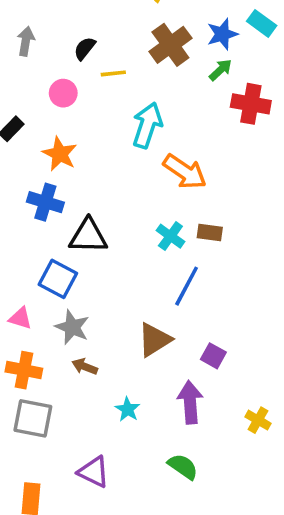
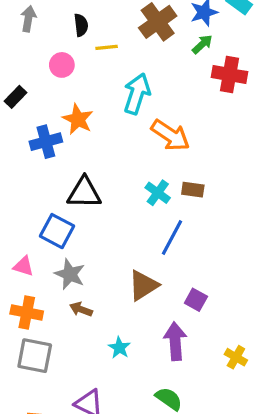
black semicircle: (85, 48) -> (81, 25), turned 135
orange star: (60, 154) -> (78, 119), moved
blue cross: (45, 202) -> (46, 142), moved, turned -32

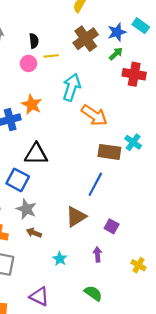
pink circle: (62, 65) -> (28, 63), moved
brown rectangle: (193, 190) -> (109, 152), size x1.5
cyan cross: (158, 193) -> (133, 142), moved
purple arrow: (175, 341) -> (98, 254), size x0.6

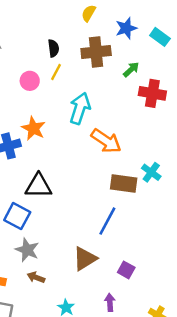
blue star: (117, 32) -> (126, 28), moved
brown cross: (86, 39) -> (96, 52), turned 30
black semicircle: (34, 41) -> (53, 48), moved
yellow line: (51, 56) -> (56, 72), turned -56

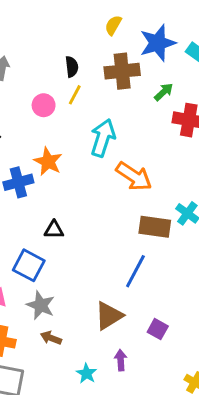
blue star: (126, 28) -> (158, 43), size x1.4
black triangle: (38, 186) -> (54, 230), size x0.6
purple arrow: (110, 302) -> (121, 360), moved

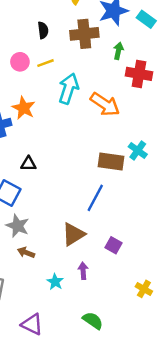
green arrow: (164, 92) -> (118, 51), turned -35
yellow line: (75, 95) -> (45, 63), moved, turned 42
orange arrow: (134, 176) -> (105, 104), moved

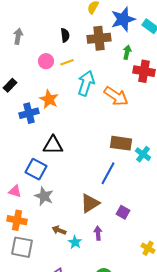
cyan cross: (138, 150) -> (143, 154), moved
black triangle: (28, 164) -> (53, 145), size x1.5
brown arrow: (26, 253) -> (59, 230), moved

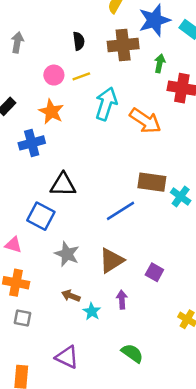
orange star: (49, 99) -> (51, 112), moved
blue line: (108, 173) -> (121, 211), moved, turned 30
gray star: (44, 196) -> (67, 254), moved
gray square: (22, 247) -> (23, 318), size x0.6

